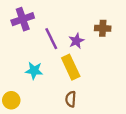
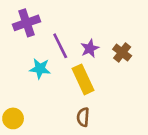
brown cross: (103, 28) -> (122, 53), moved, turned 35
cyan star: (34, 71) -> (40, 69), moved

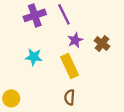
purple cross: (26, 23) -> (35, 15), moved
purple line: (60, 46) -> (64, 14), moved

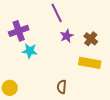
purple cross: (35, 15) -> (19, 31), moved
yellow rectangle: (70, 66) -> (90, 63), moved, turned -55

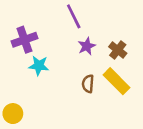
yellow rectangle: (90, 63) -> (116, 81), turned 35
brown semicircle: (62, 87) -> (88, 84), moved

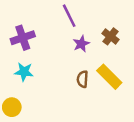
brown cross: (118, 50) -> (111, 36), moved
cyan star: (39, 66) -> (24, 72), moved

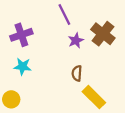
brown cross: (111, 36) -> (103, 34), size x1.5
yellow rectangle: (109, 77) -> (94, 97), moved

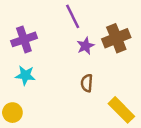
brown cross: (103, 34) -> (116, 38), turned 30
yellow rectangle: (94, 97) -> (121, 110), moved

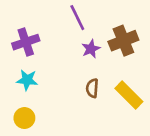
yellow rectangle: (121, 110) -> (129, 95), moved
yellow circle: (12, 113) -> (24, 118), moved

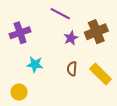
purple line: (77, 18) -> (60, 14), turned -36
cyan star: (27, 80) -> (35, 65), moved

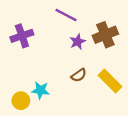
cyan star: (35, 65) -> (40, 90), moved
brown semicircle: (72, 69) -> (79, 75), turned -128

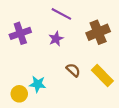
purple star: (78, 42) -> (56, 39), moved
brown semicircle: (79, 75) -> (73, 70), turned -104

